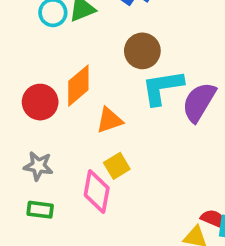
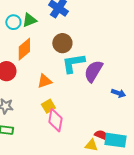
orange diamond: (78, 86) -> (24, 49), moved
pink diamond: (97, 191) -> (55, 120), moved

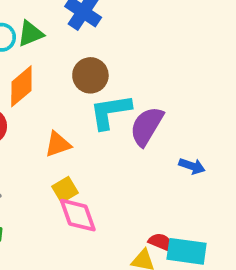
pink diamond: (55, 120) -> (78, 215), turned -30

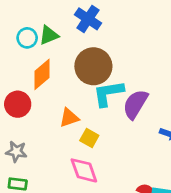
brown circle: (90, 75) -> (93, 66), size x1.4
yellow square: (65, 190) -> (89, 138), moved, turned -30

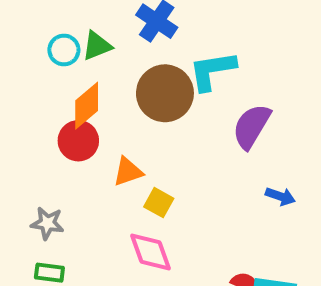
cyan L-shape: (108, 93) -> (212, 71), moved
red circle: (18, 104) -> (78, 141), moved
purple semicircle: (135, 104) -> (252, 126), moved

